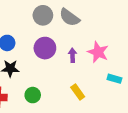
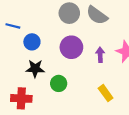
green circle: (33, 95) -> (59, 83), moved

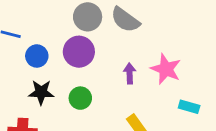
purple circle: (71, 47) -> (79, 52), moved
green circle: (59, 83) -> (80, 98), moved

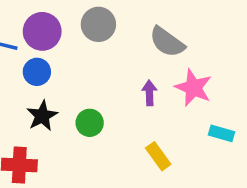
gray semicircle: (125, 20) -> (167, 42), moved
purple circle: (79, 52) -> (42, 31), moved
black star: (41, 92) -> (42, 116), turned -30

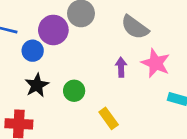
purple circle: (42, 31) -> (53, 30), moved
yellow rectangle: (158, 156) -> (109, 118), moved

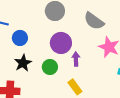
purple circle: (53, 30) -> (61, 43), moved
purple arrow: (121, 67) -> (76, 59), moved

